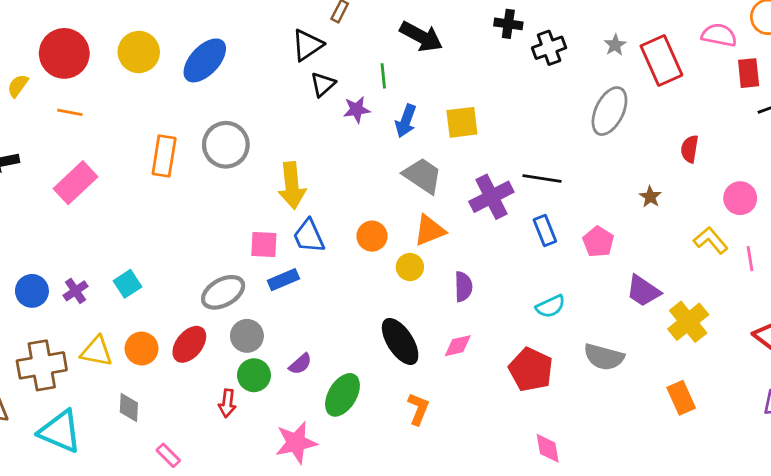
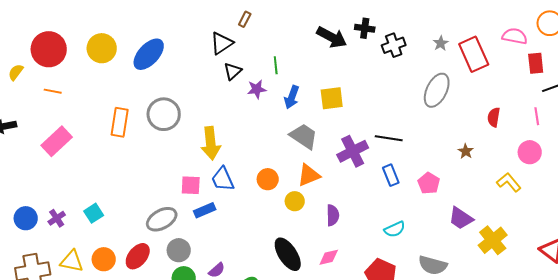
black arrow: (421, 37) -> (332, 37), moved
pink line: (750, 259) -> (537, 116), moved

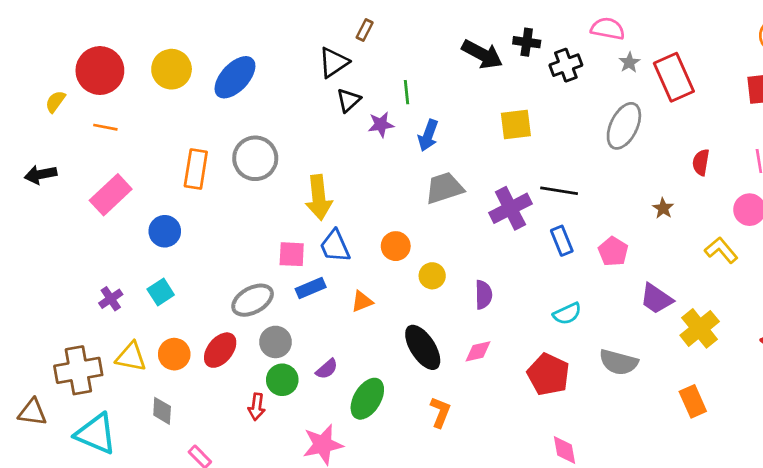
pink semicircle: (515, 36) -> (608, 29), moved
yellow square: (332, 98) -> (516, 125), moved
gray trapezoid: (304, 136) -> (444, 188), turned -52
orange triangle: (309, 175) -> (362, 301), moved, size x0.7
blue circle: (26, 218) -> (165, 231), moved

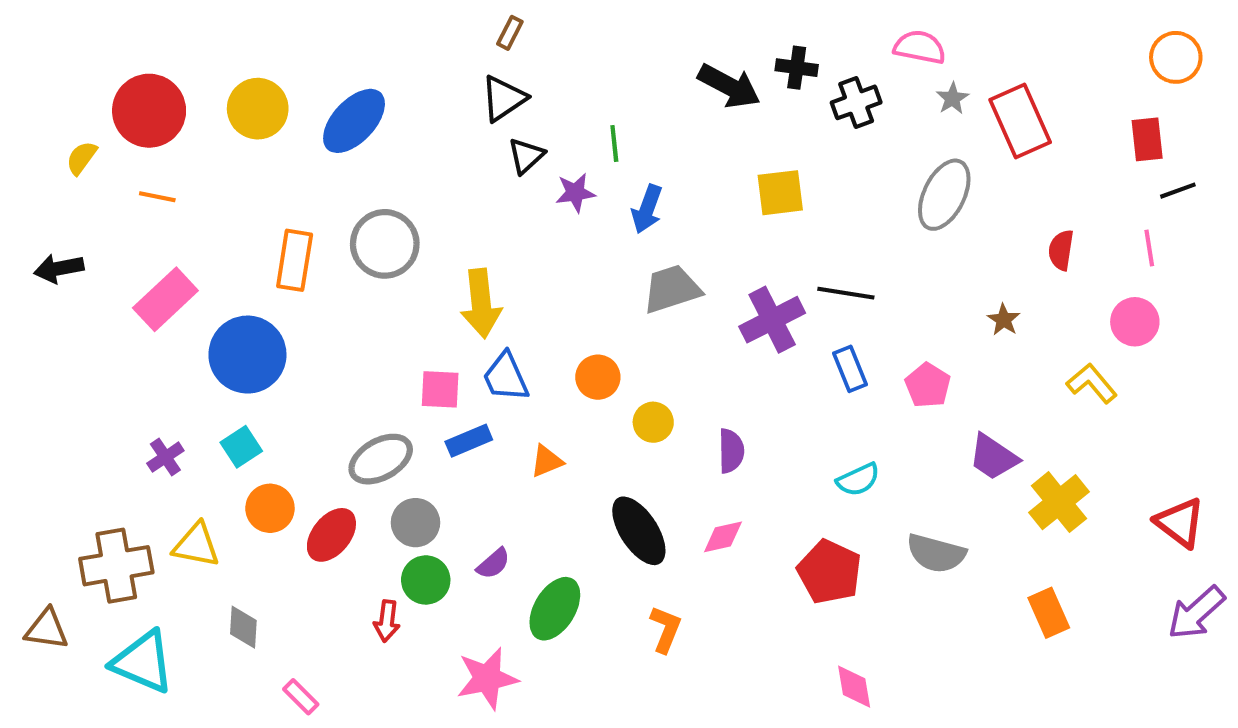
brown rectangle: (365, 30) -> (510, 33), moved
blue circle: (165, 231) -> (247, 355), size x1.6
orange circle: (174, 354) -> (270, 508), moved

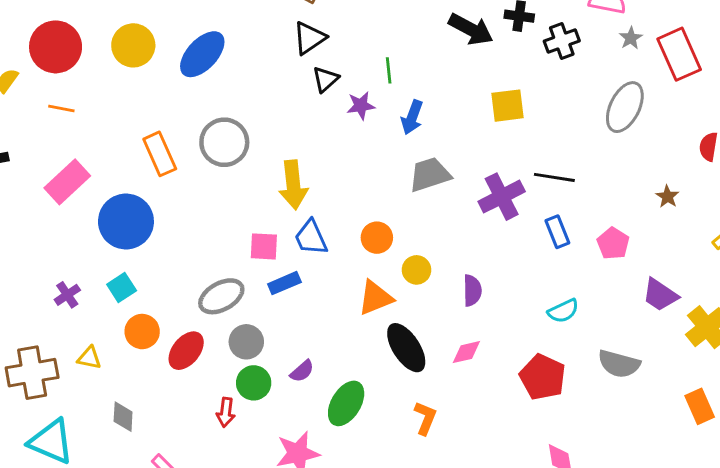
orange rectangle: (295, 260) -> (160, 154), turned -33
orange triangle: (547, 461) -> (375, 298), moved, size x1.5
yellow triangle: (196, 545) -> (89, 358), size x0.7

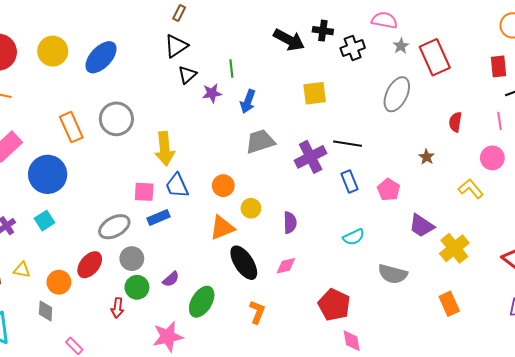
orange circle: (142, 332) -> (59, 282), moved
red pentagon: (543, 377) -> (334, 305), moved

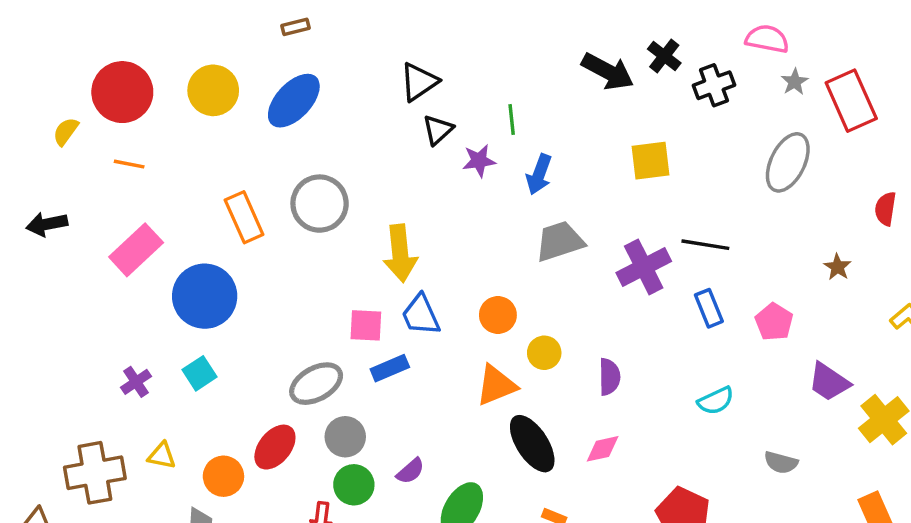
brown rectangle: (179, 13) -> (296, 27), moved, turned 49
black cross: (323, 31) -> (664, 56), turned 30
gray semicircle: (393, 274) -> (781, 462), size x0.7

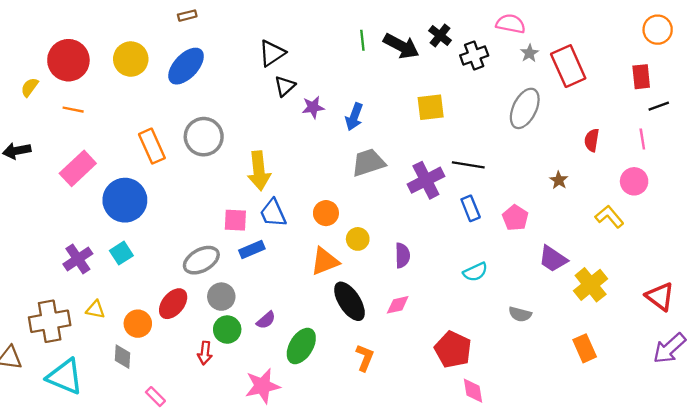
green line: (512, 119) -> (362, 40), moved
purple cross: (136, 382) -> (78, 259), size x1.4

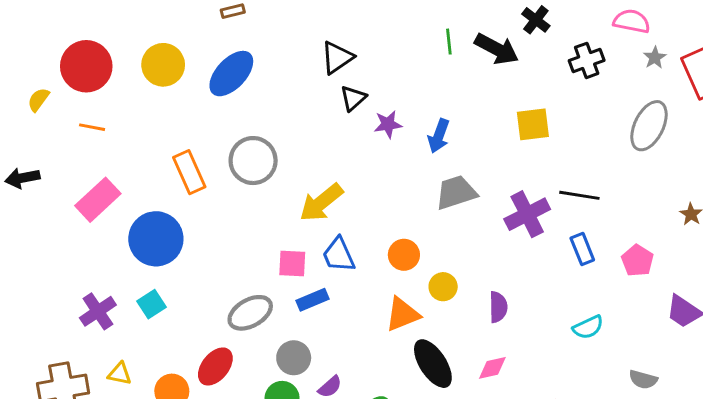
black cross: (440, 36) -> (536, 20), moved
yellow arrow: (259, 171) -> (321, 203), turned 57
gray circle: (221, 297) -> (294, 358), moved

